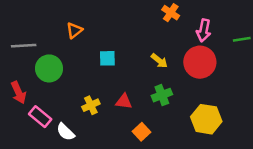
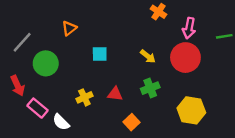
gray line: (24, 46) -> (22, 42), turned -45

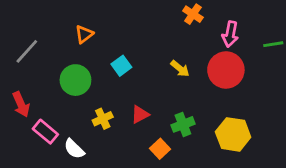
cyan square: (100, 54) -> (121, 66), turned -35
green circle: (46, 63) -> (75, 80), moved
green cross: (150, 88) -> (183, 124), moved
red triangle: (115, 94) -> (140, 114), turned -35

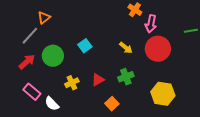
orange triangle: (84, 34) -> (44, 18), moved
pink arrow: (230, 34) -> (151, 24), moved
gray line: (27, 51) -> (30, 36), moved
red arrow: (21, 104) -> (27, 62), moved, turned -108
green cross: (183, 124) -> (126, 77), moved

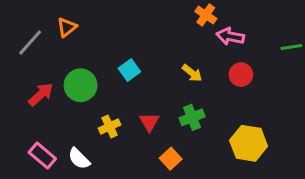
pink arrow: (151, 24) -> (230, 36), turned 90
gray line: (30, 36) -> (30, 42), moved
red circle: (158, 49) -> (241, 75), size x0.6
red triangle: (98, 80) -> (149, 122), turned -32
pink rectangle: (32, 92) -> (42, 156), moved

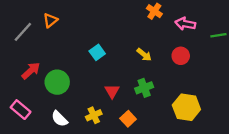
pink arrow: (230, 36) -> (185, 24), moved
green circle: (81, 85) -> (57, 82), moved
yellow cross: (110, 126) -> (94, 115), moved
pink rectangle: (42, 156) -> (21, 110), moved

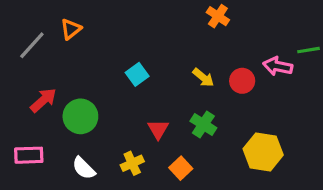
pink arrow: (185, 24) -> (278, 66), moved
red circle: (181, 56) -> (242, 81), moved
green cross: (144, 88) -> (203, 124), turned -36
pink rectangle: (21, 110) -> (29, 155), turned -42

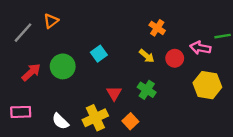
orange cross: (218, 16) -> (157, 28), moved
green circle: (80, 116) -> (63, 66), moved
yellow hexagon: (263, 152) -> (207, 85), moved
yellow cross: (132, 163) -> (95, 118), size x1.5

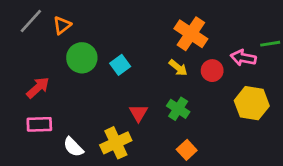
orange cross: (157, 28) -> (191, 34), size x1.6
gray line: (23, 33) -> (31, 21), moved
green circle: (63, 66) -> (82, 58), moved
pink rectangle: (21, 112) -> (39, 124), moved
orange square: (130, 121) -> (187, 150), moved

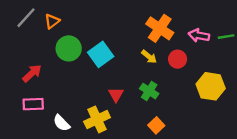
pink arrow: (243, 58) -> (199, 35), moved
cyan square: (120, 65) -> (101, 54), size x1.5

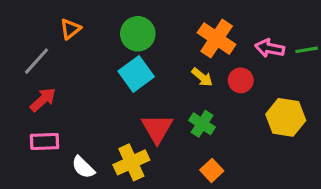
gray line: (26, 18) -> (37, 61), moved
green circle: (69, 48) -> (138, 34), moved
red triangle: (116, 95) -> (157, 129), size x1.5

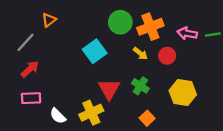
green circle: (138, 34) -> (120, 22), moved
orange cross: (217, 39) -> (150, 27), turned 35
yellow hexagon: (286, 117) -> (183, 93), moved

